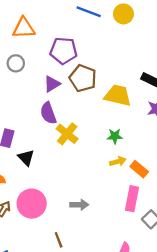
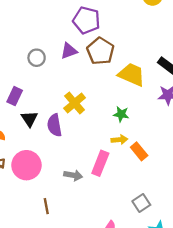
gray circle: (16, 63) -> (37, 58), moved
purple semicircle: (48, 113) -> (54, 125), moved
pink rectangle: (132, 199) -> (100, 163), moved

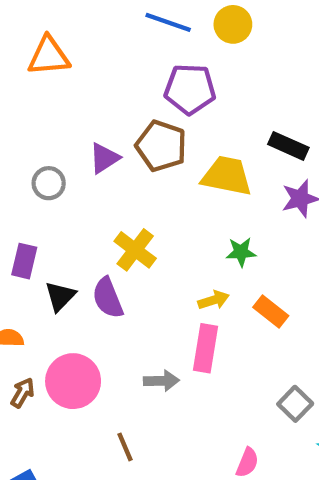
purple pentagon: (86, 20) -> (190, 89), moved
green star: (121, 114) -> (241, 252), moved
black triangle: (30, 119) -> (60, 296), turned 30
yellow arrow: (119, 140) -> (214, 300), moved

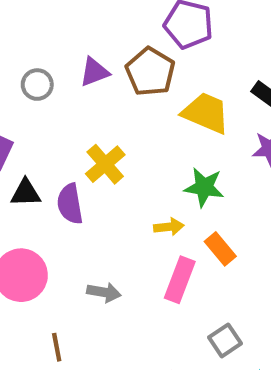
green star: (241, 252) -> (204, 187), size x1.4
black triangle: (60, 296) -> (26, 193), turned 32
pink rectangle: (205, 348) -> (180, 280), moved

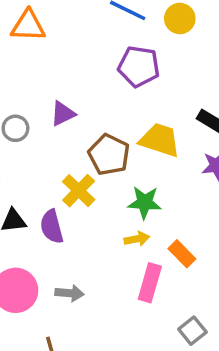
brown pentagon: (150, 72) -> (109, 155), moved
green star: (204, 187) -> (145, 202), moved
gray arrow: (104, 292) -> (70, 293), moved

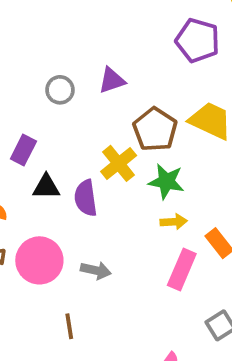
green star: (145, 202) -> (166, 181), moved

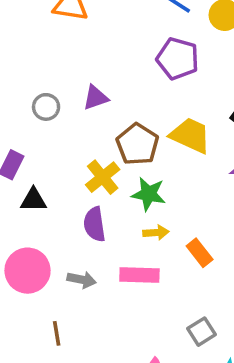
purple semicircle: (86, 198) -> (95, 224), moved
pink rectangle: (182, 270) -> (139, 275), moved, turned 69

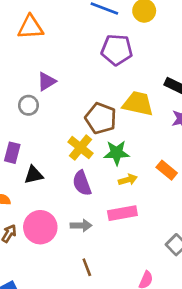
purple triangle: (96, 98) -> (46, 81), moved
orange rectangle: (200, 253) -> (167, 170), moved
brown line: (57, 333) -> (87, 267), moved

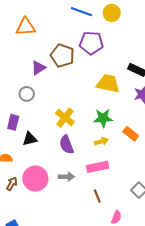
gray circle: (28, 105) -> (27, 94), moved
brown pentagon: (101, 118) -> (62, 56), moved
green star: (117, 153) -> (103, 118), moved
brown line: (87, 267) -> (97, 196), moved

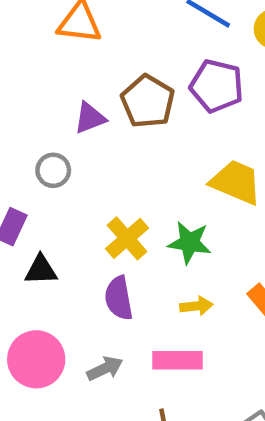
green star: (103, 118) -> (189, 242), moved
gray arrow: (66, 177) -> (105, 369), turned -35

